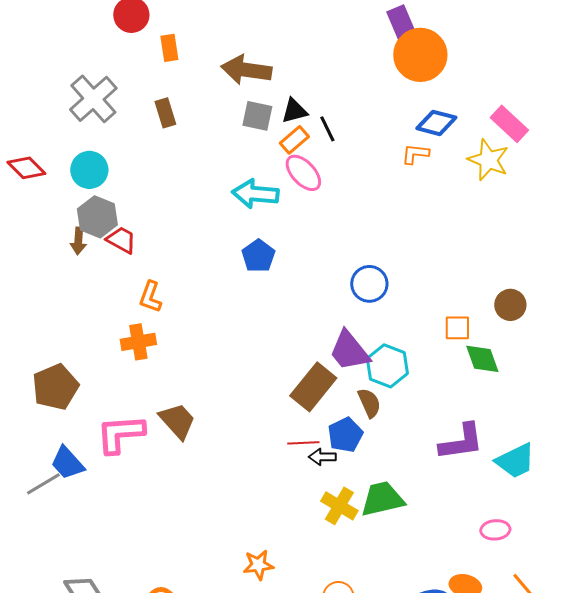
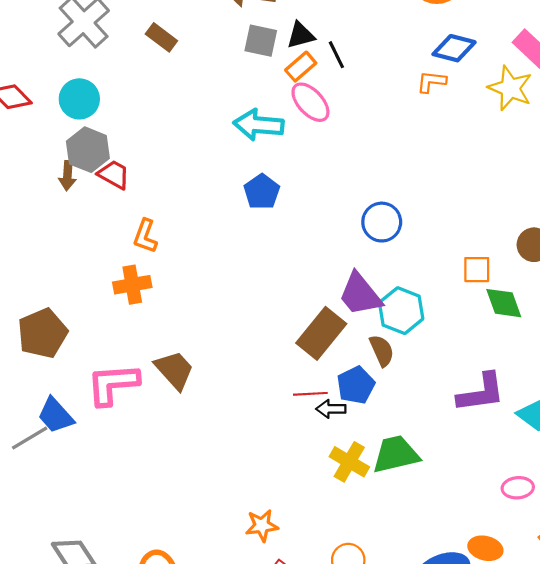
brown rectangle: (165, 113) -> (161, 37), turned -36

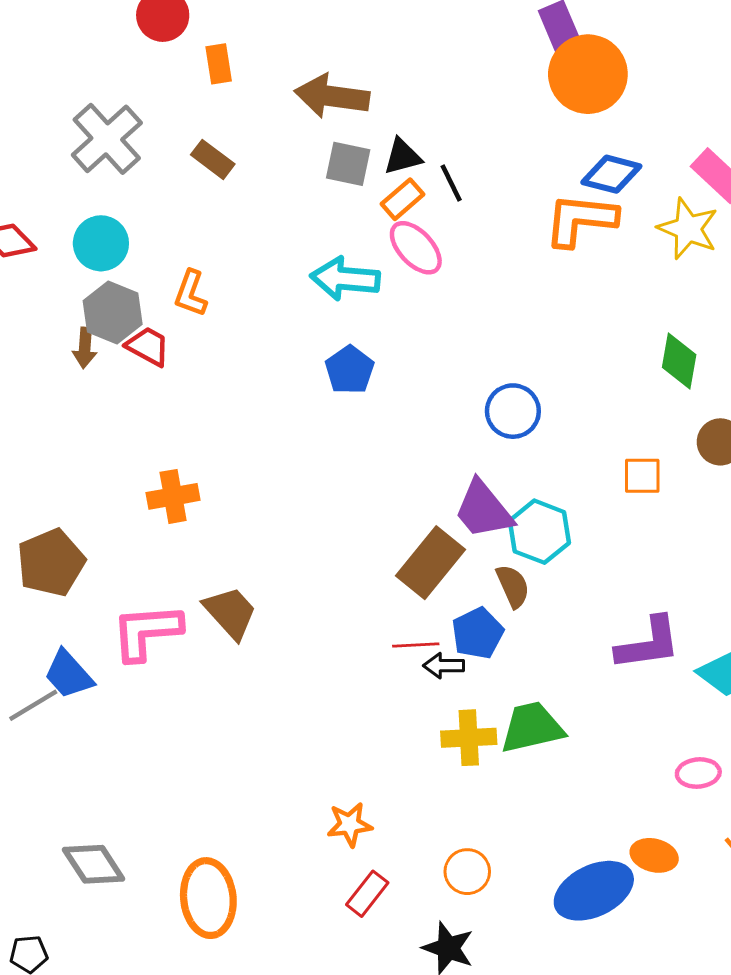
orange L-shape: (431, 82) -> (581, 220), size x1.8
orange L-shape: (145, 236) -> (191, 293), moved
green diamond: (504, 303) -> (679, 361), moved, turned 30
yellow cross: (349, 462) -> (469, 738), turned -33

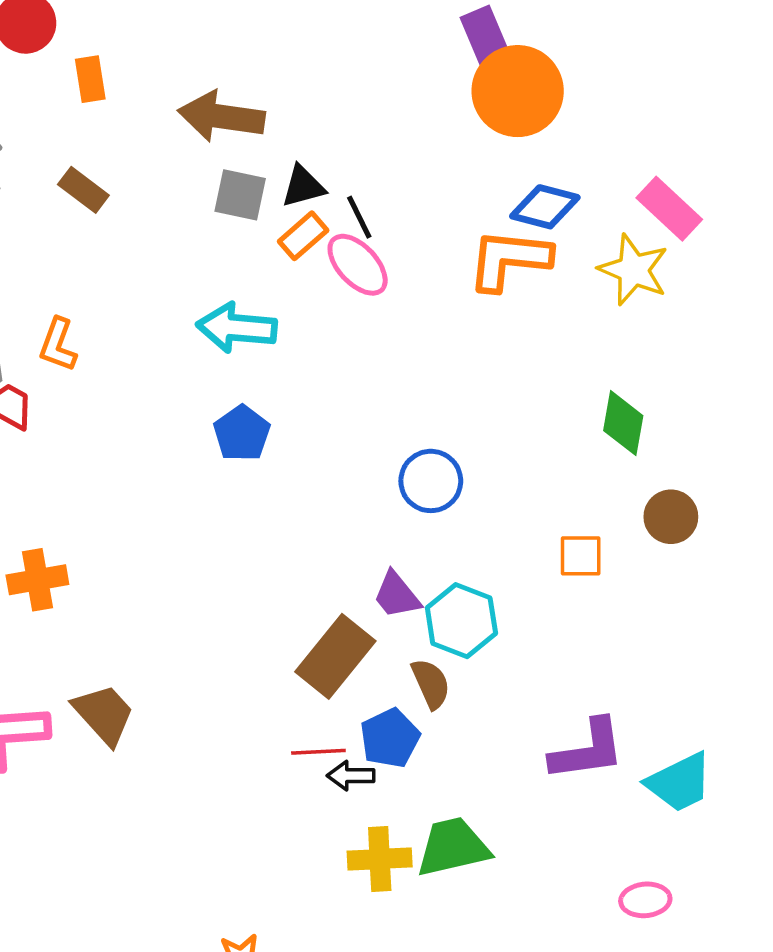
pink ellipse: (416, 248) -> (358, 265), moved
purple trapezoid: (483, 510) -> (397, 595), size x0.7

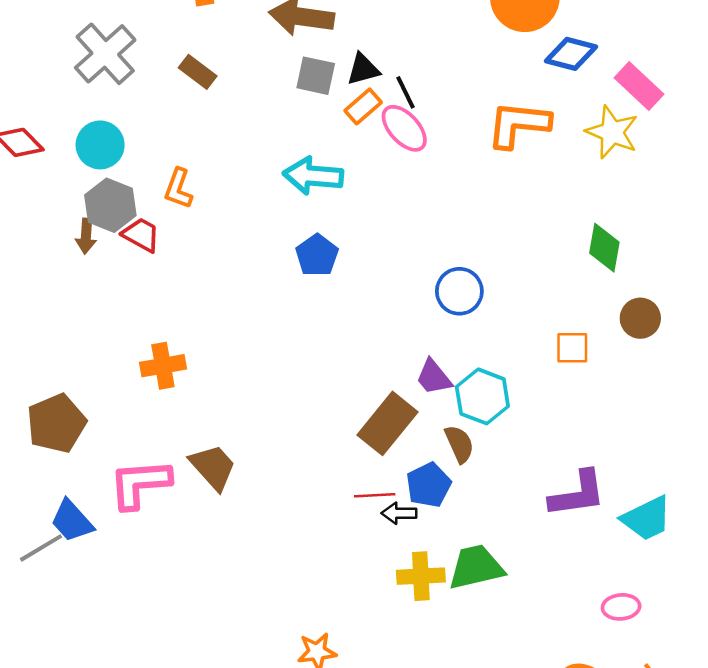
blue diamond: (545, 207) -> (571, 54), moved

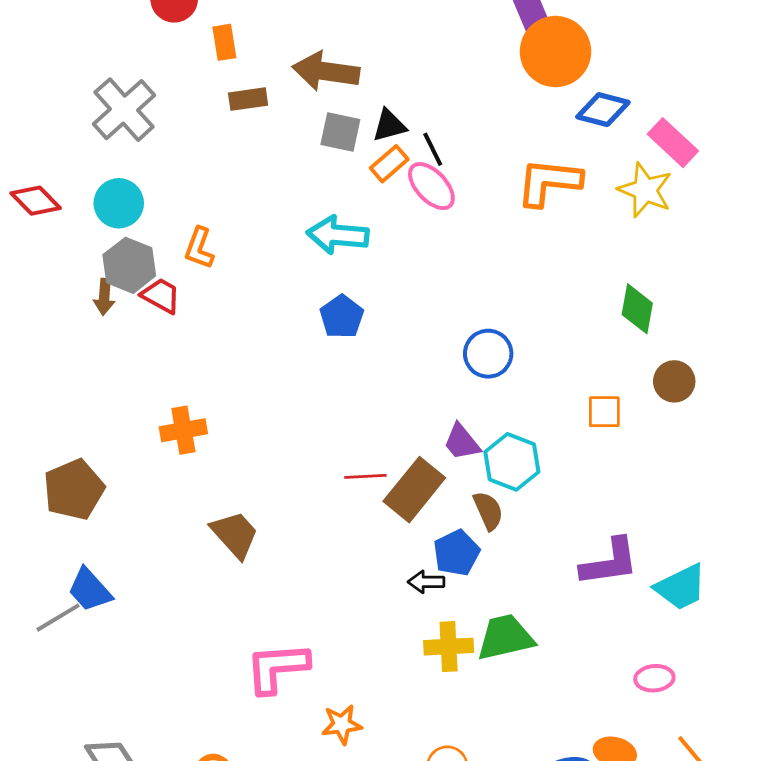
brown rectangle: (198, 72) -> (248, 99), moved, turned -45
pink L-shape: (140, 484) -> (277, 668), moved
red line: (375, 495) -> (365, 476), moved

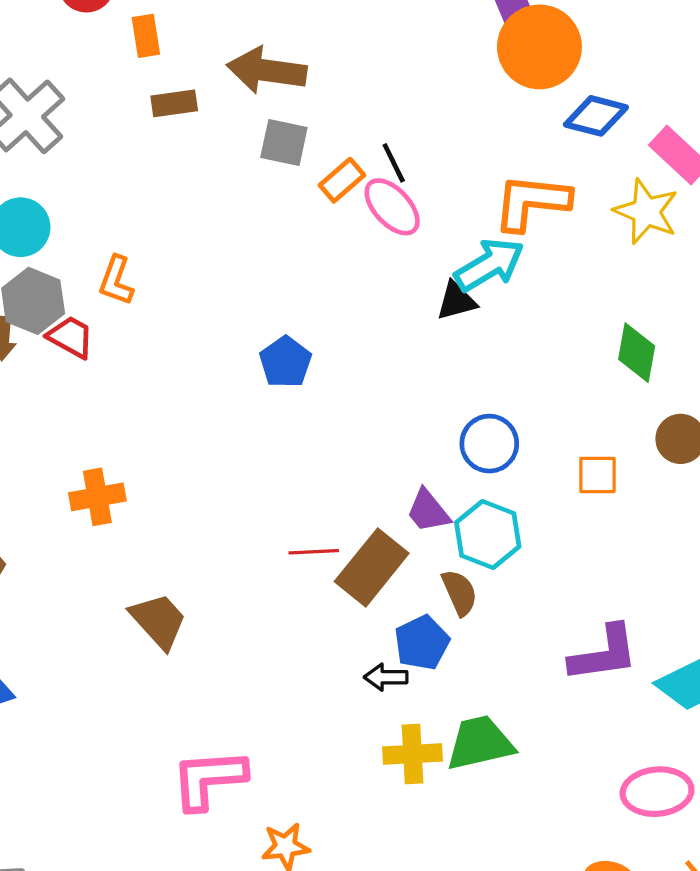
black triangle: (389, 125) -> (456, 301), moved
cyan arrow: (338, 235) -> (489, 265), moved, turned 144
blue circle: (488, 354) -> (489, 444), moved
pink ellipse: (654, 678) -> (657, 792), size x1.5

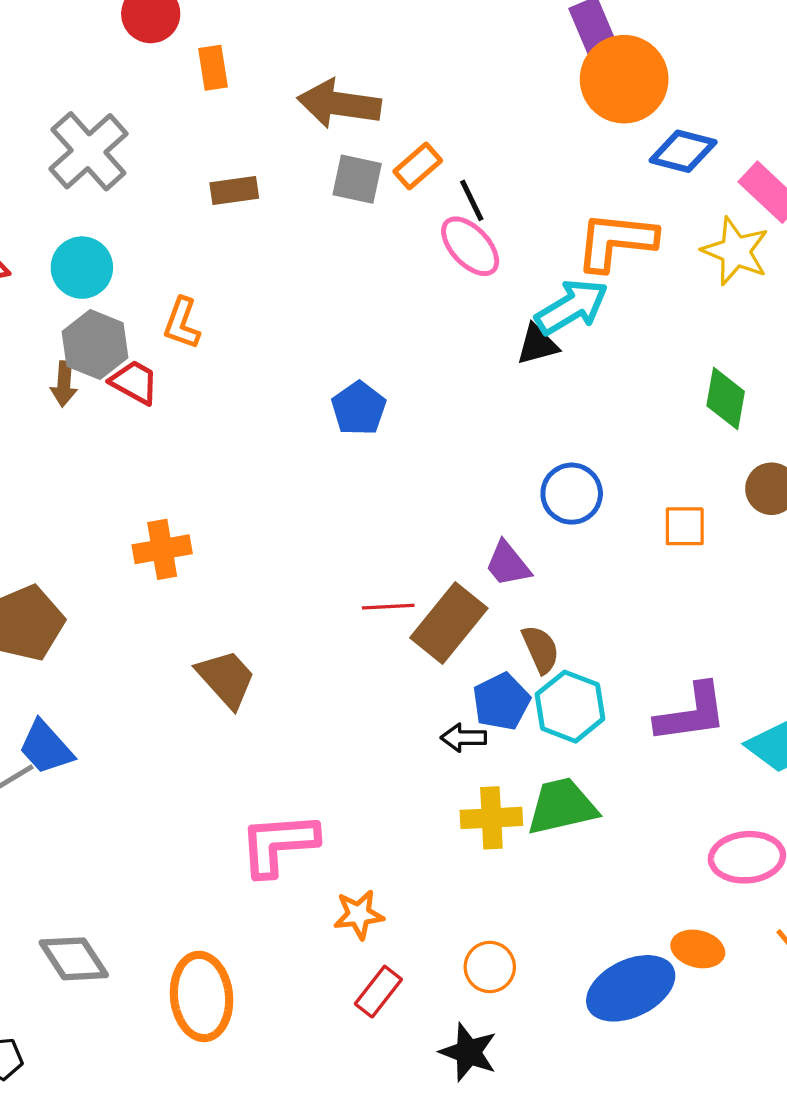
brown rectangle: (174, 103) -> (234, 191), moved
orange rectangle: (342, 180) -> (418, 166), moved
cyan hexagon: (488, 535) -> (570, 707), moved

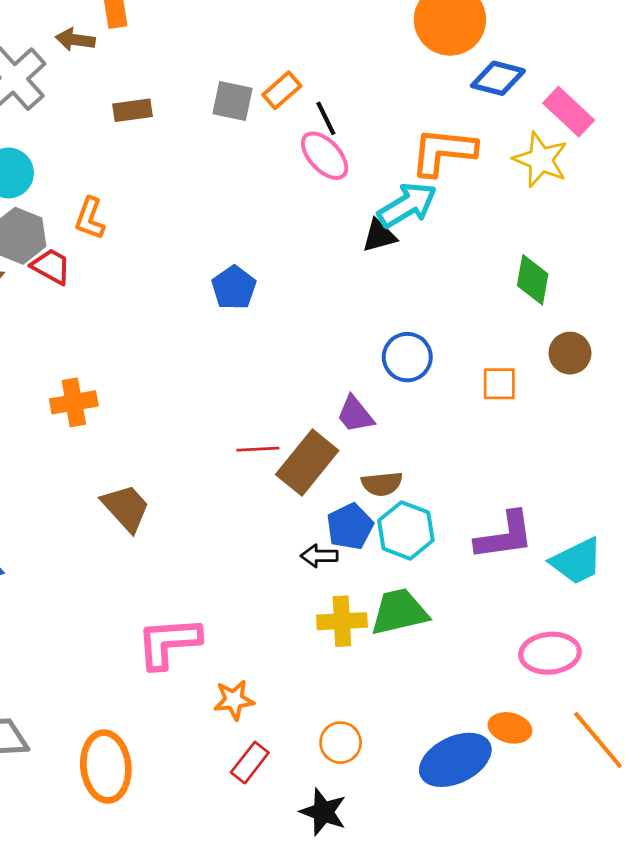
brown arrow: (339, 104) -> (75, 40), moved, size x0.6
brown semicircle: (541, 649) -> (382, 484), turned 108

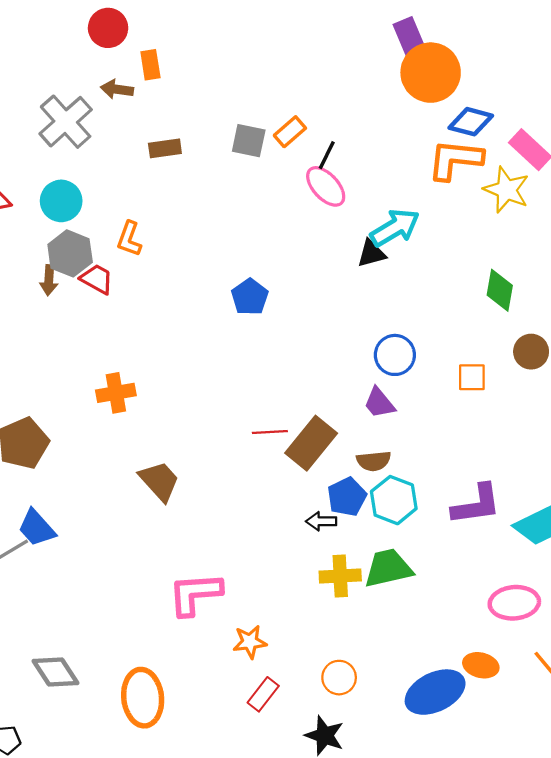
black line: (326, 118) -> (327, 155), turned 52
orange L-shape: (443, 152) -> (455, 160), moved
purple trapezoid: (355, 414) -> (379, 403), moved

